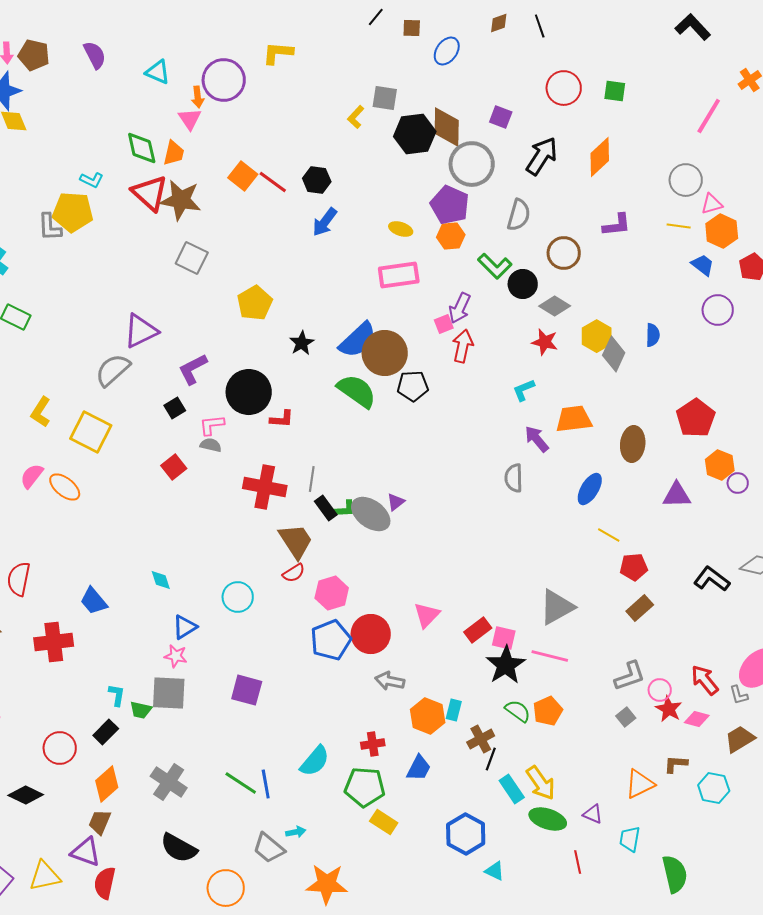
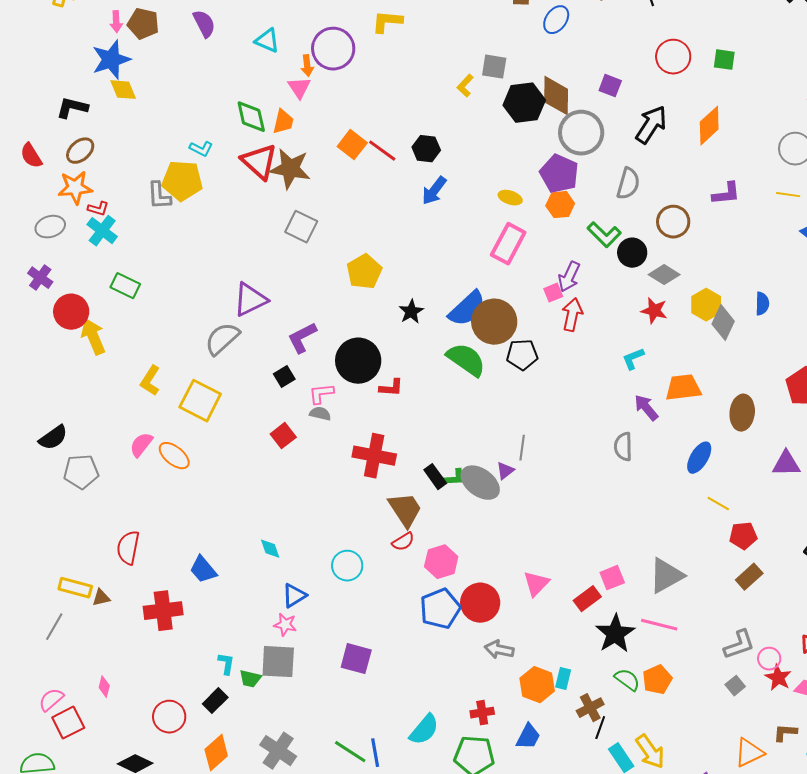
pink rectangle: (399, 275) -> (508, 244), turned -54
gray line: (312, 479) -> (522, 448), moved
pink square: (504, 638) -> (612, 578), moved, turned -35

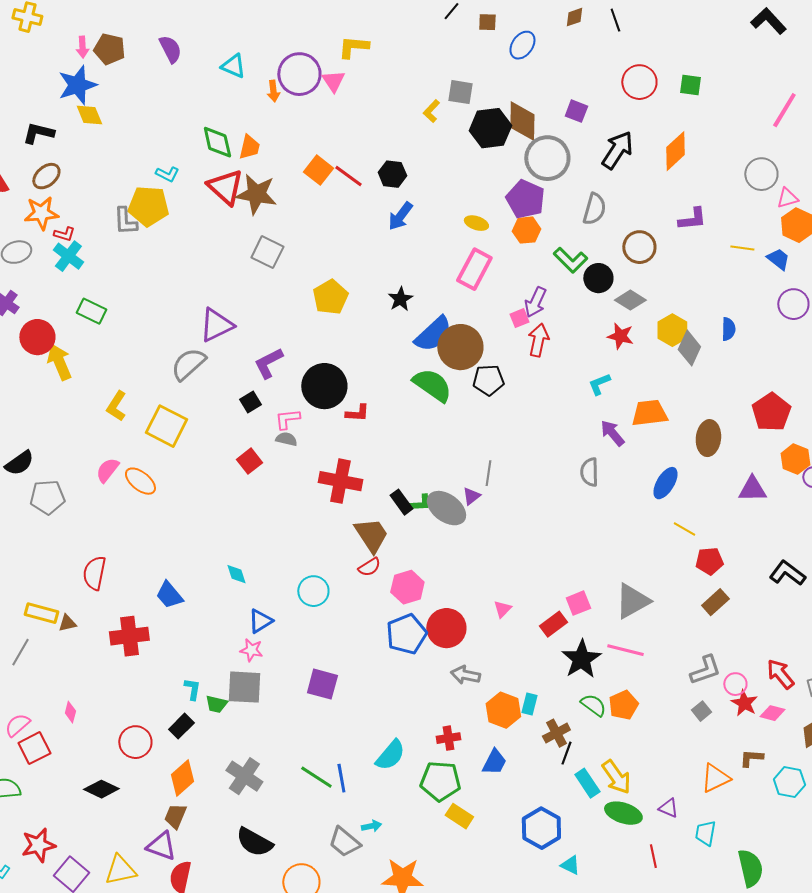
pink triangle: (299, 88) -> (333, 81), moved
yellow line: (788, 195) -> (742, 248), moved
black star: (411, 312) -> (400, 299), moved
pink triangle: (536, 584) -> (502, 609), size x0.7

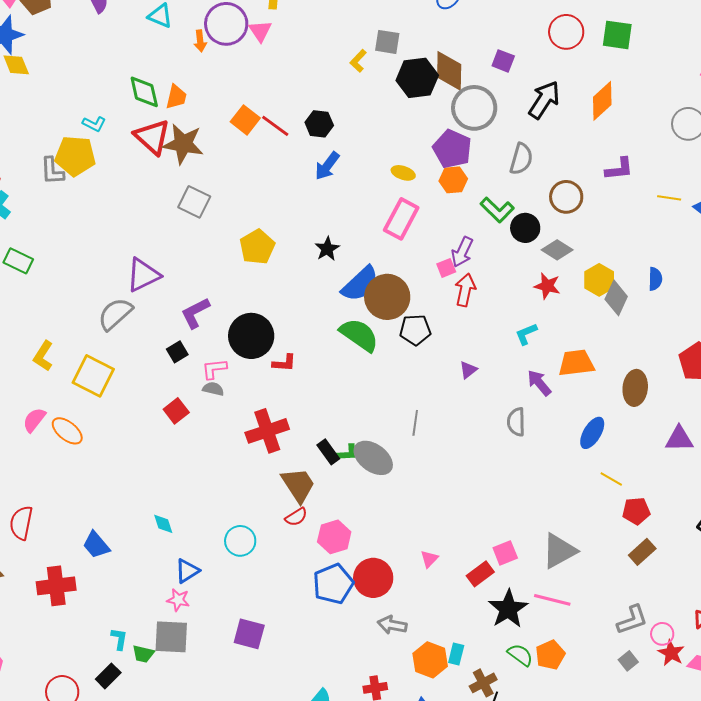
green square: (690, 85) -> (617, 35), size x1.4
red cross: (340, 481) -> (267, 431), turned -30
purple triangle: (471, 496) -> (468, 370), moved

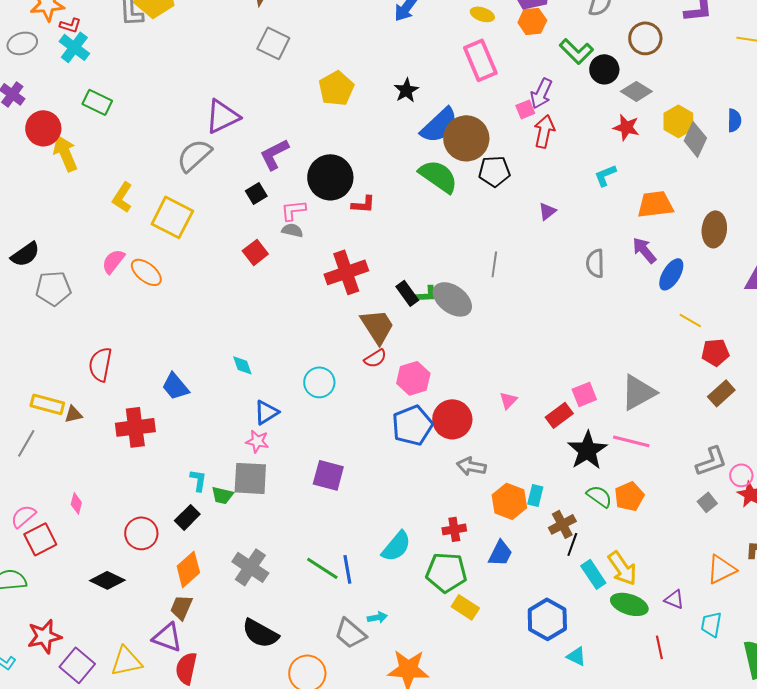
pink rectangle: (401, 219) -> (480, 60), turned -51
purple arrow: (539, 383) -> (644, 250), moved

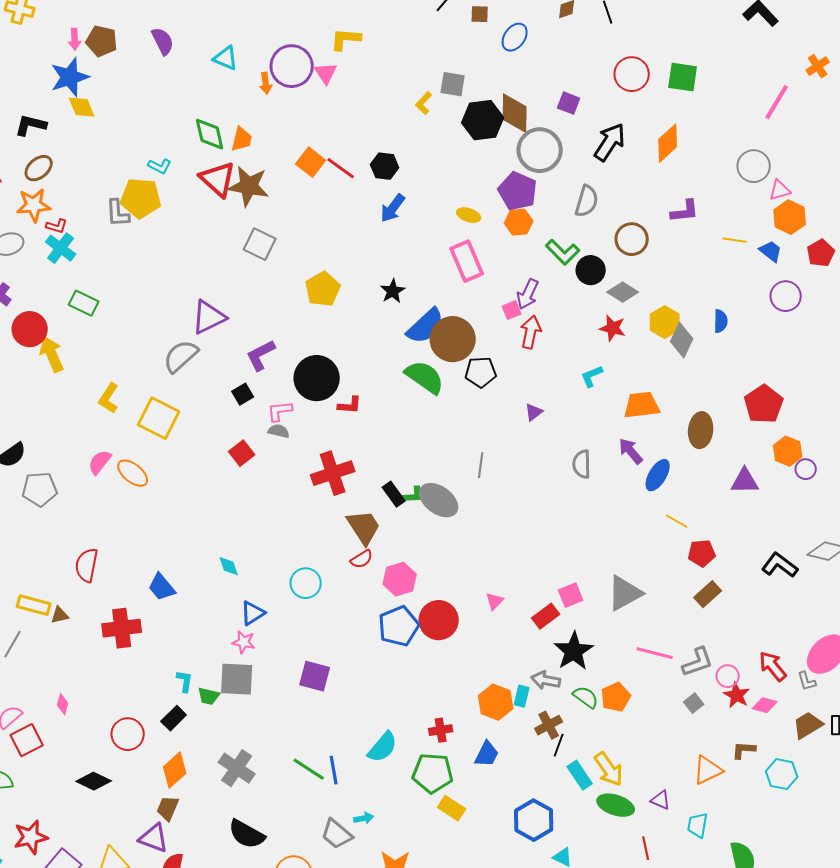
pink line: (631, 441) -> (655, 653), moved
gray arrow: (471, 466) -> (546, 680), moved

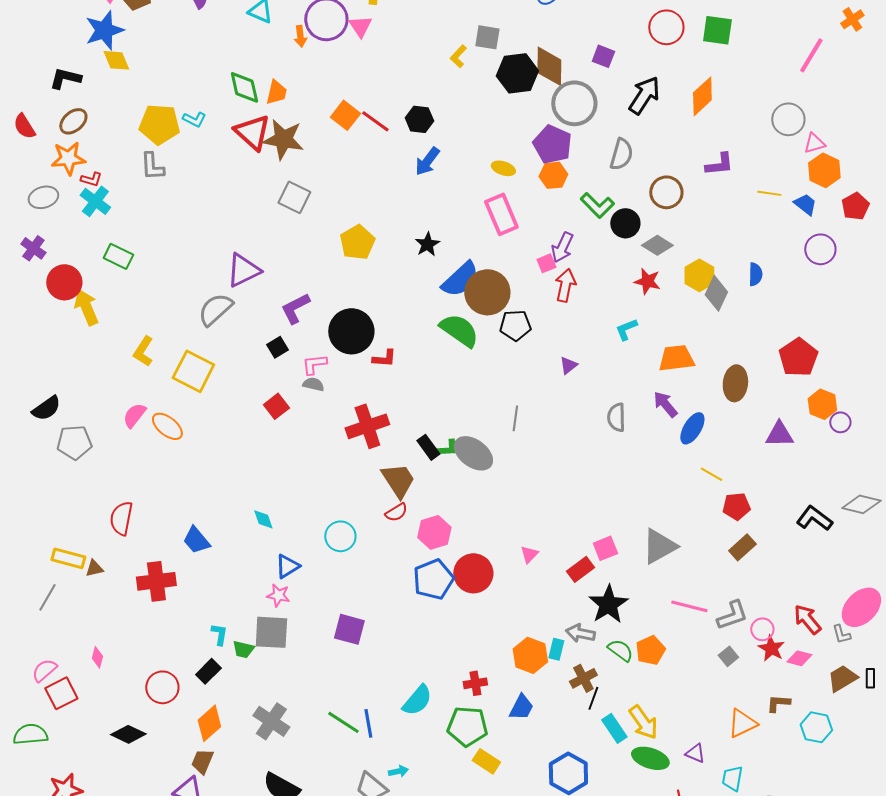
yellow pentagon: (141, 198) -> (159, 124), moved

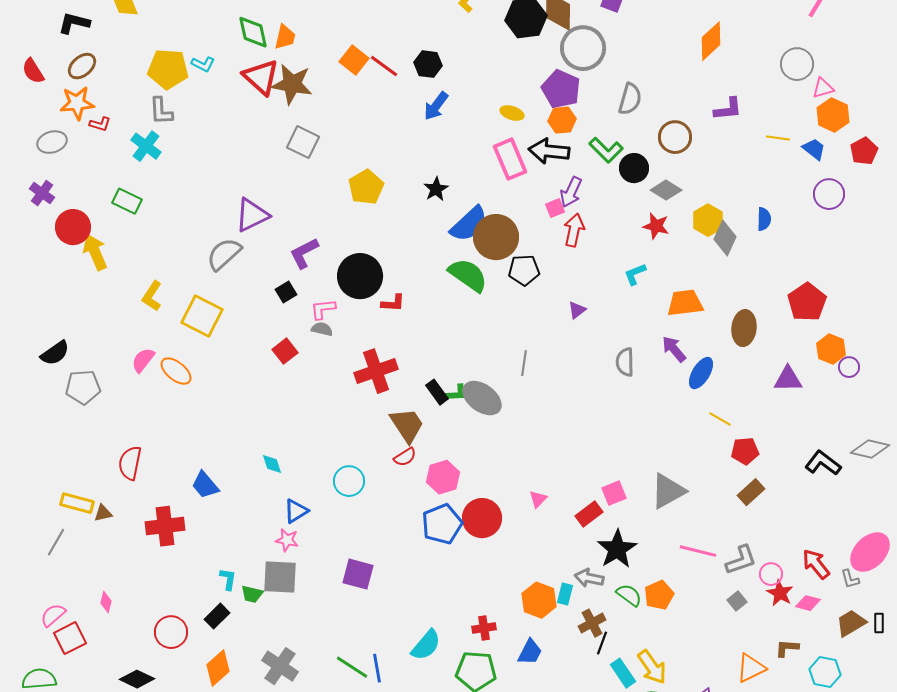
black arrow: (644, 95) -> (549, 151), moved, turned -117
cyan cross: (95, 201) -> (146, 146), moved

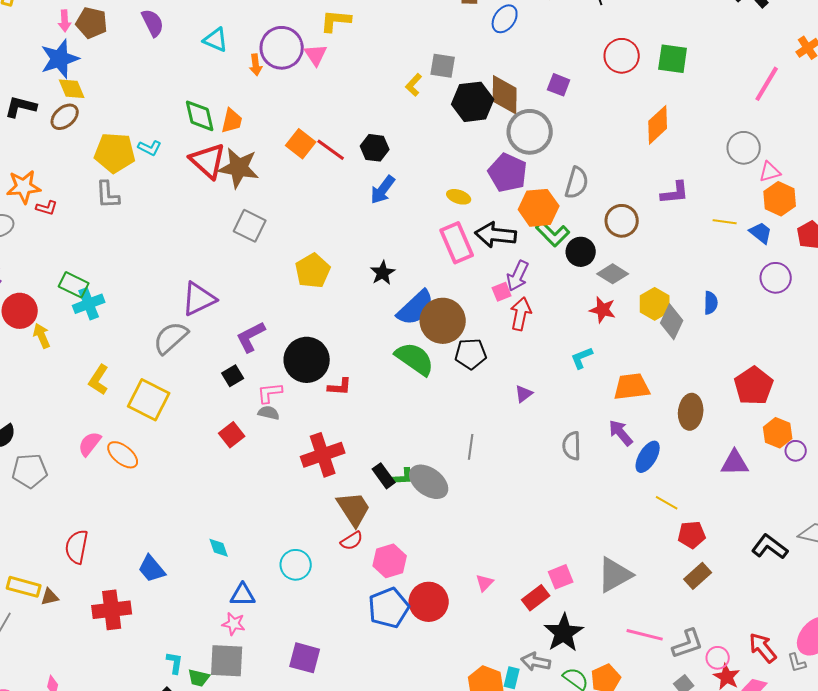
brown ellipse: (82, 66) -> (65, 117), moved
orange hexagon: (562, 120) -> (539, 208), moved, size x1.4
cyan cross: (146, 146) -> (89, 304), moved, turned 32
yellow arrow: (95, 252) -> (42, 336), size x0.7
blue triangle: (296, 511) -> (243, 595), turned 32

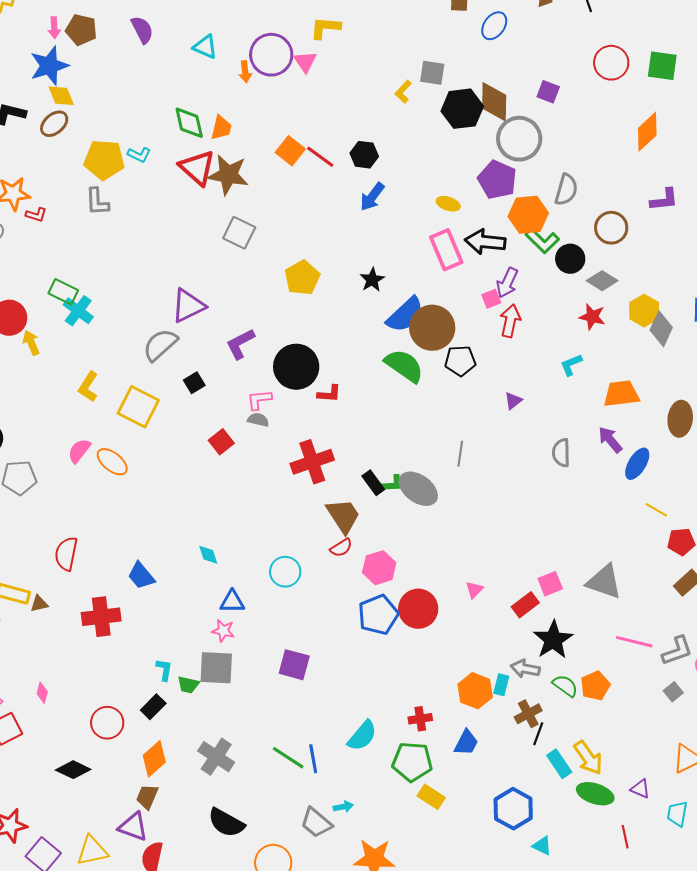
cyan cross: (89, 304) -> (78, 311), turned -32
black square: (233, 376) -> (194, 383), moved
gray triangle: (615, 575) -> (604, 582), turned 48

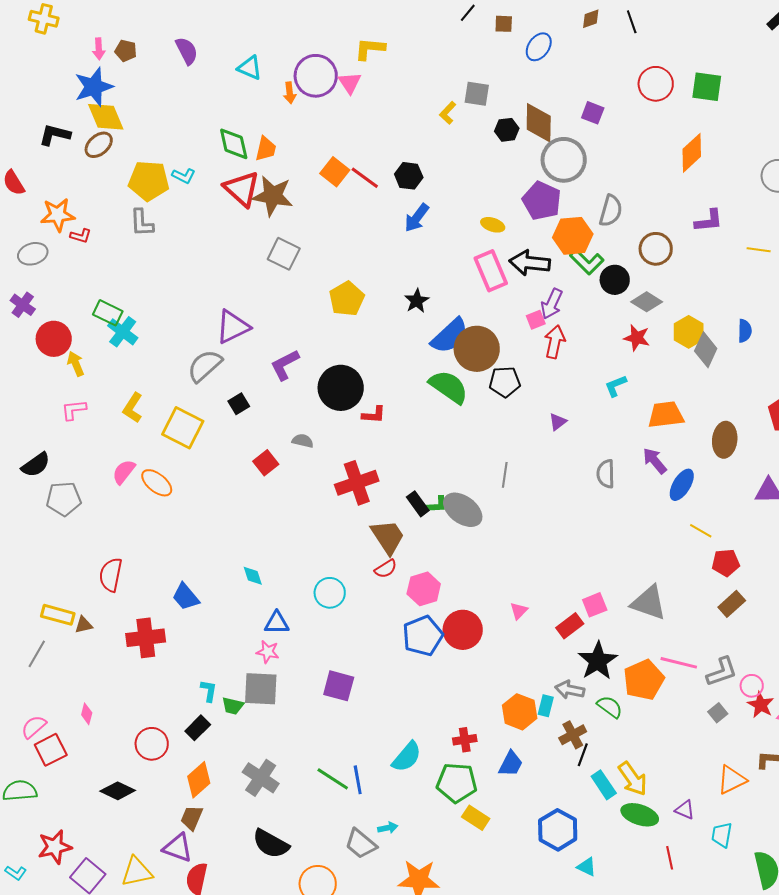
brown pentagon: (81, 30) -> (126, 51), size x0.7
yellow diamond: (61, 96) -> (106, 117), size x1.4
black hexagon: (462, 109) -> (507, 130), size x0.6
pink L-shape: (259, 400) -> (74, 410), moved
orange pentagon: (595, 686) -> (644, 680), moved, size x1.4

